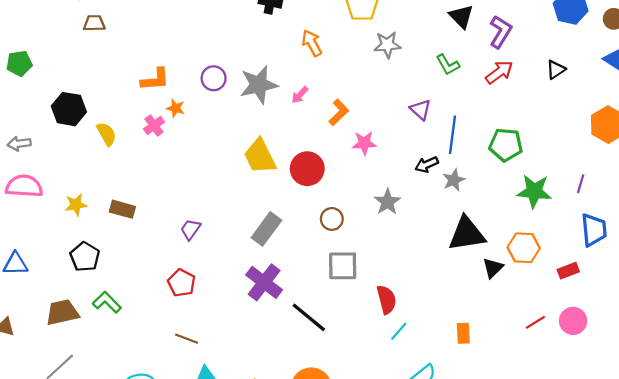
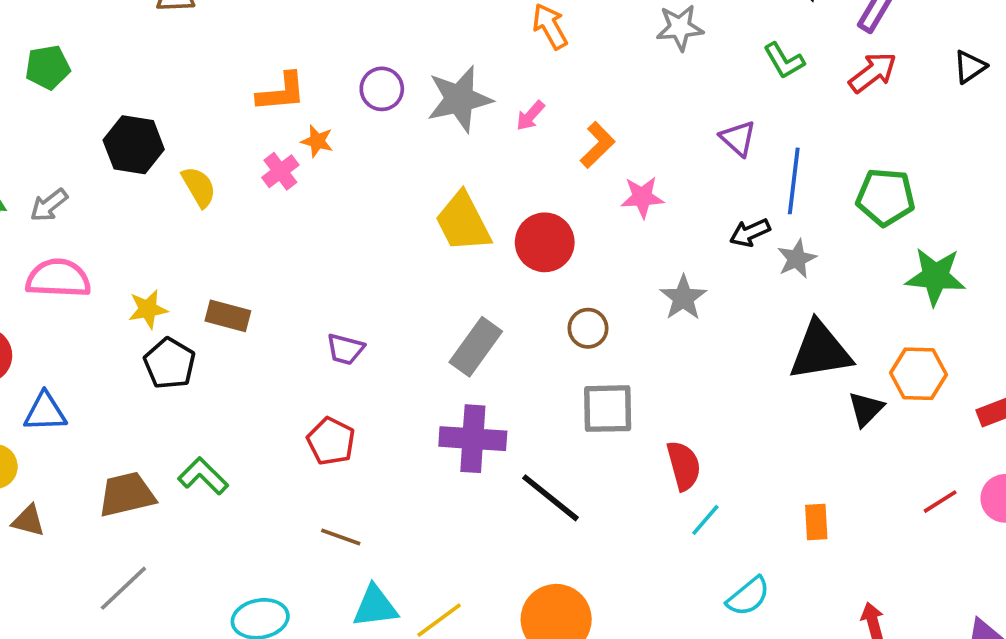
gray arrow: (19, 144) -> (49, 205), turned -30
purple trapezoid: (190, 229) -> (345, 349), turned -110
black pentagon: (85, 257) -> (170, 363), moved
purple cross: (264, 282) -> (473, 439), turned -33

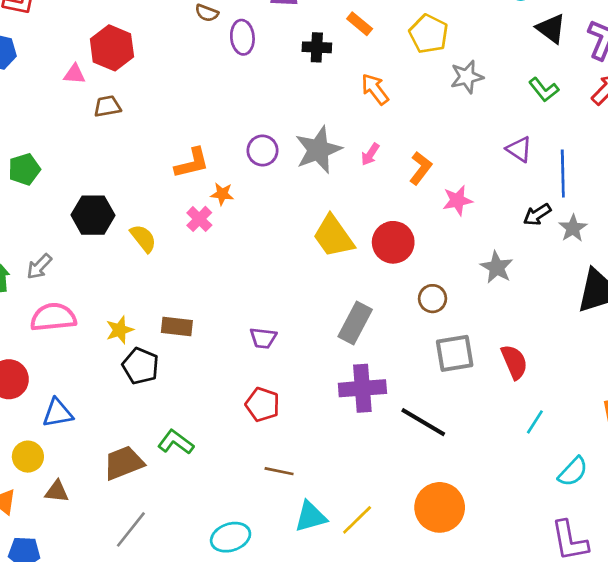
red semicircle: (684, 466) -> (514, 362), moved

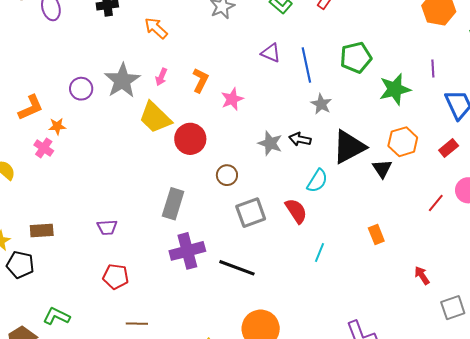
black arrow: (537, 215) -> (300, 139), moved, turned 55
yellow trapezoid: (333, 236) -> (155, 118), moved
cyan semicircle: (573, 472) -> (317, 181), moved

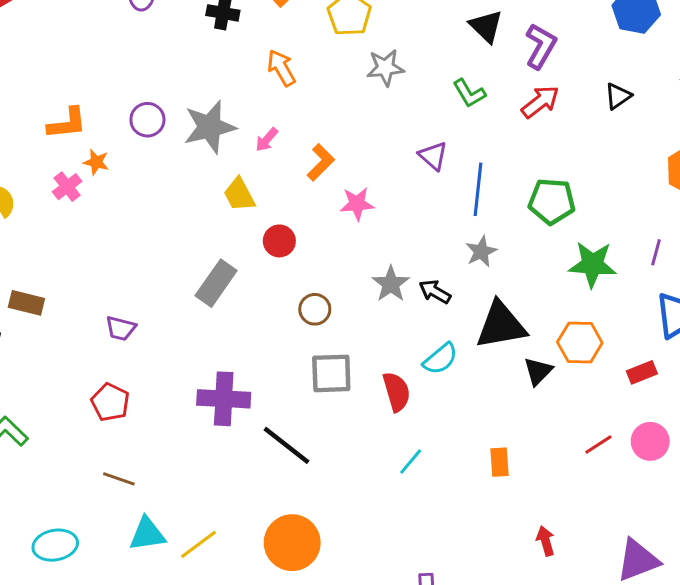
yellow trapezoid: (155, 118) -> (239, 195), size x0.7
red circle: (190, 139) -> (279, 241), size x0.7
gray rectangle: (173, 204) -> (216, 283), moved

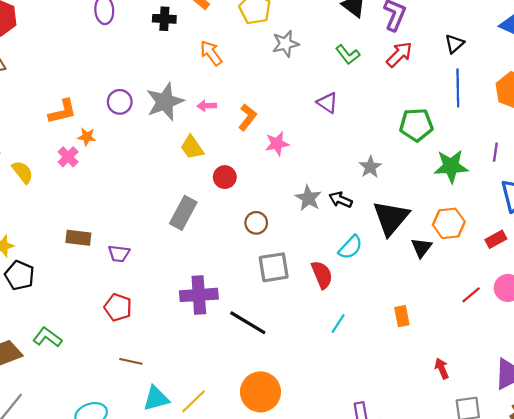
pink arrow: (267, 140) -> (207, 106), turned 54
blue line: (478, 189) -> (458, 88), moved
brown rectangle: (26, 303) -> (78, 238), moved
black triangle: (501, 325) -> (391, 218), turned -33

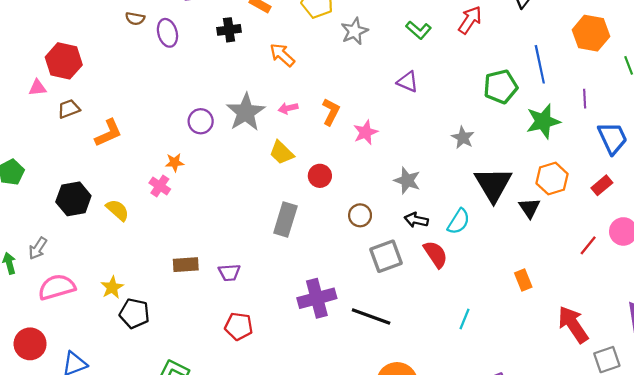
blue line: (458, 88) -> (540, 64), moved
orange L-shape: (62, 112) -> (108, 133), moved
black arrow: (341, 200) -> (416, 220), moved
cyan line: (338, 323) -> (465, 319), moved
red arrow: (442, 368) -> (573, 324), size x1.8

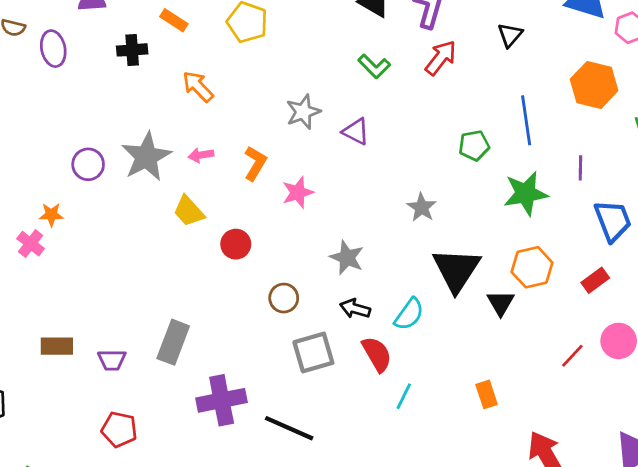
gray star: (355, 31) -> (303, 112), moved
green pentagon: (501, 87) -> (474, 146), size x0.7
gray rectangle: (285, 220) -> (173, 342), moved
cyan line: (465, 319) -> (404, 396), moved

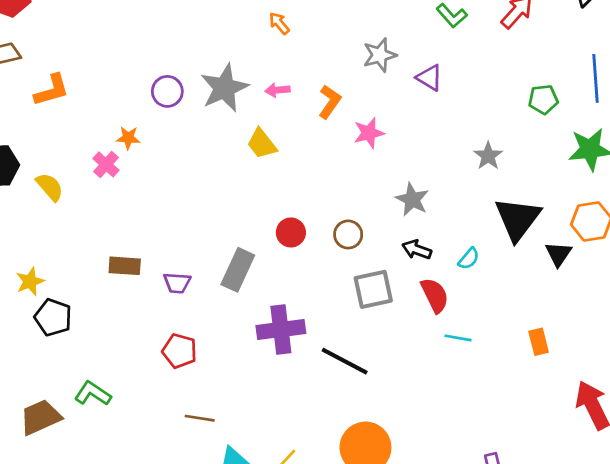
orange arrow: (198, 87) -> (279, 23), size x0.7
red circle: (236, 244) -> (291, 232), moved
cyan semicircle: (409, 314) -> (469, 259), size x0.7
cyan line: (404, 396) -> (458, 338), turned 70

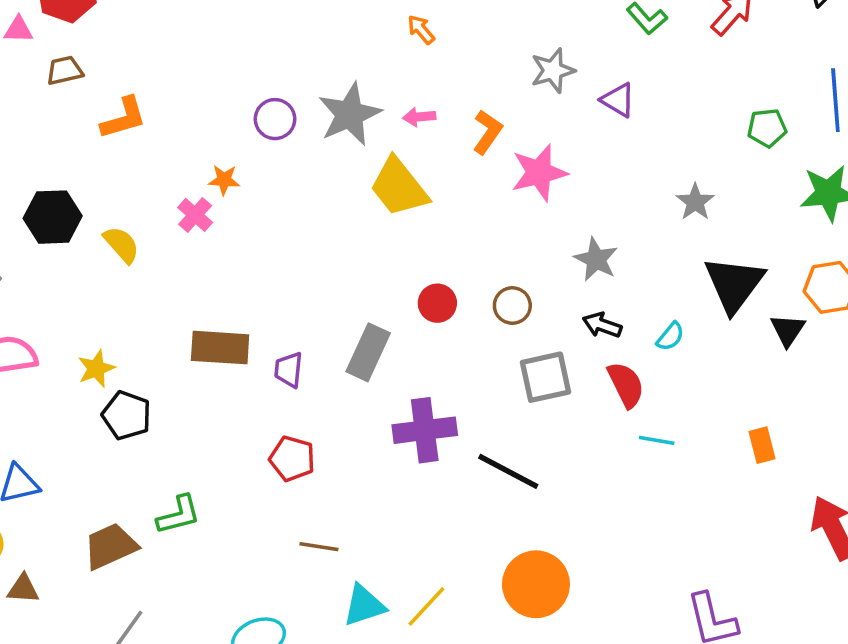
pink star: (369, 133) -> (539, 173), size x1.4
yellow trapezoid: (262, 144) -> (399, 187), size x1.5
brown rectangle: (125, 266) -> (220, 348), size x1.4
purple trapezoid: (177, 283) -> (289, 370), turned 92
green L-shape: (93, 394) -> (179, 515), turned 132

